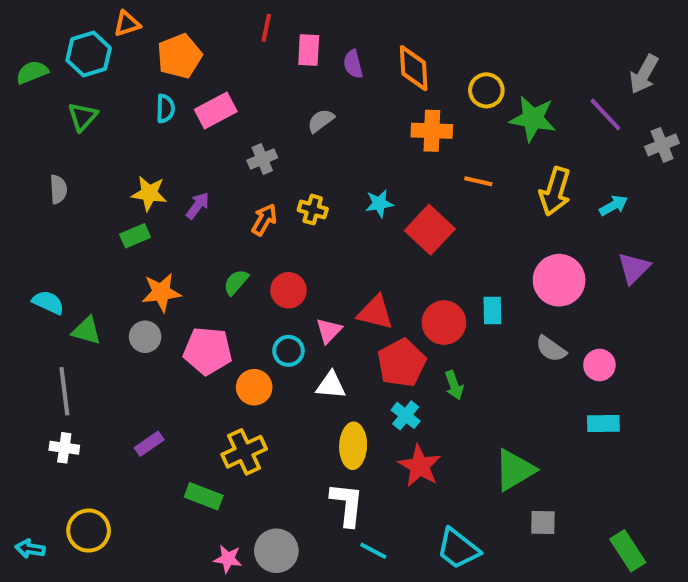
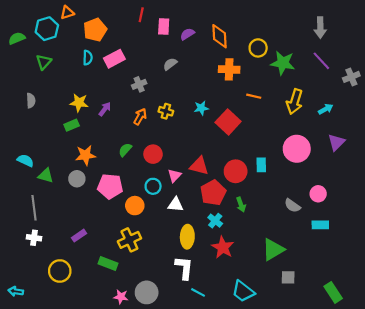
purple semicircle: (353, 64) -> (187, 34), turned 72
gray arrow: (644, 74) -> (320, 28), moved, turned -30
gray semicircle: (551, 349) -> (292, 206), moved
yellow circle: (89, 531) -> (60, 271), moved

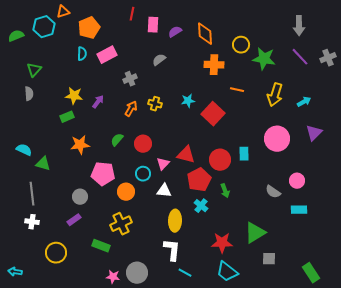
green triangle: (44, 62) -> (34, 70), moved
gray cross: (351, 77) -> (328, 58), moved
gray circle: (77, 179) -> (80, 197), moved
red star: (223, 247) -> (222, 243), moved, turned -30

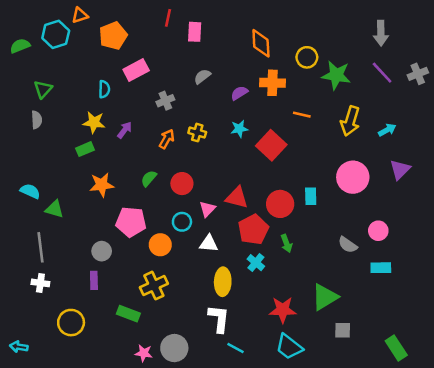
purple semicircle: (175, 32) -> (239, 93), moved
cyan semicircle: (82, 54) -> (104, 89), moved
purple rectangle: (74, 220) -> (94, 280), turned -56

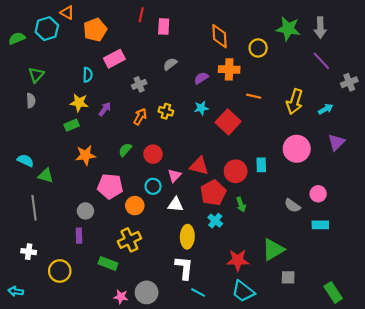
orange triangle: (80, 15) -> (67, 13), turned 48
gray cross: (418, 74) -> (349, 82), moved
green star: (336, 75) -> (288, 29), moved
white cross: (40, 283) -> (29, 252), moved

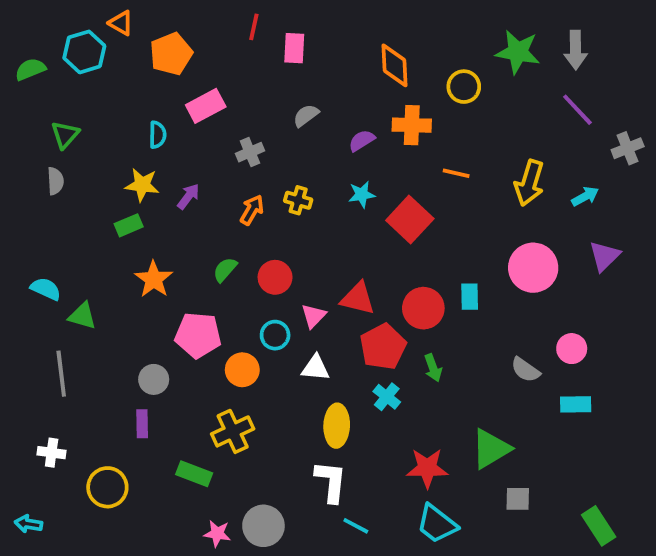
orange star: (85, 155) -> (154, 279), turned -30

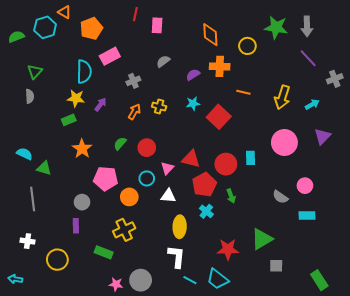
cyan semicircle: (158, 135) -> (84, 72), size x1.6
cyan trapezoid: (437, 524) -> (218, 279), moved

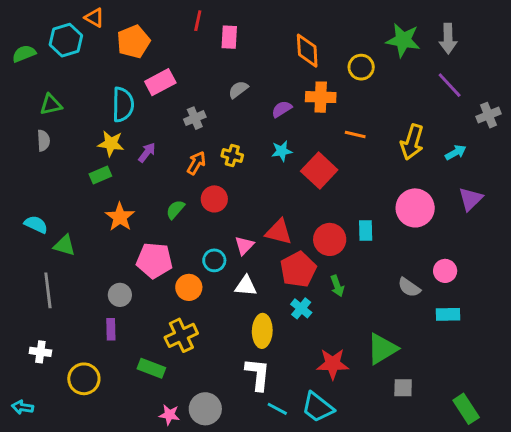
green triangle: (35, 72) -> (51, 105), turned 35
red circle: (147, 148) -> (214, 199), moved

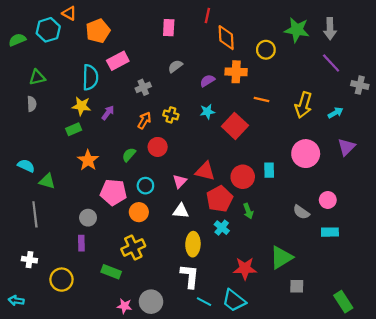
red line: (198, 21) -> (207, 15), moved
gray cross: (489, 115) -> (360, 85), turned 35
cyan circle: (214, 260) -> (145, 186), moved

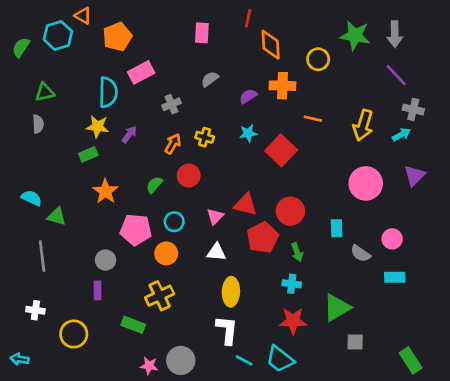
green semicircle: (17, 40) -> (21, 47), turned -35
gray cross: (360, 85) -> (413, 109), moved
cyan rectangle: (269, 170) -> (337, 228), moved
cyan cross: (222, 228) -> (292, 284), moved, turned -32

